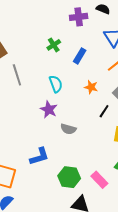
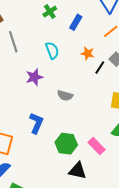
purple star: (49, 110) -> (34, 77), moved, turned 30
black line: (104, 111) -> (100, 67), moved
blue L-shape: (39, 156) -> (36, 123), turned -50

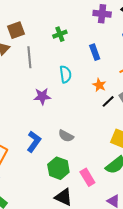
green cross: (50, 12) -> (60, 34), moved
blue rectangle: (76, 22) -> (95, 52), turned -63
gray semicircle: (65, 96) -> (66, 136), moved

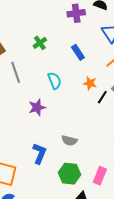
pink rectangle: (87, 177) -> (100, 176), turned 66

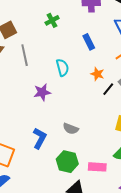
green cross: (40, 43) -> (52, 20), moved
pink rectangle: (100, 176) -> (97, 167), turned 66

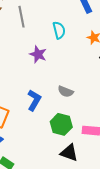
purple star: (42, 92) -> (38, 54), turned 30

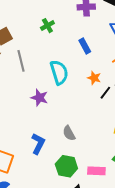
cyan semicircle: (59, 30) -> (59, 72), size x1.4
gray semicircle: (66, 92) -> (69, 133), turned 42

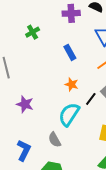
cyan semicircle: (59, 72) -> (69, 114), moved, turned -130
orange star: (94, 78) -> (72, 84), moved

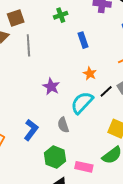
blue rectangle: (70, 52) -> (83, 40), moved
purple star: (25, 104) -> (51, 87), moved

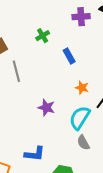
gray semicircle: (63, 125) -> (83, 143), moved
blue L-shape: (31, 130) -> (35, 154), turned 70

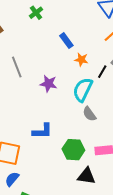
blue rectangle: (69, 56) -> (66, 41), moved
gray line: (16, 71) -> (17, 67), moved

